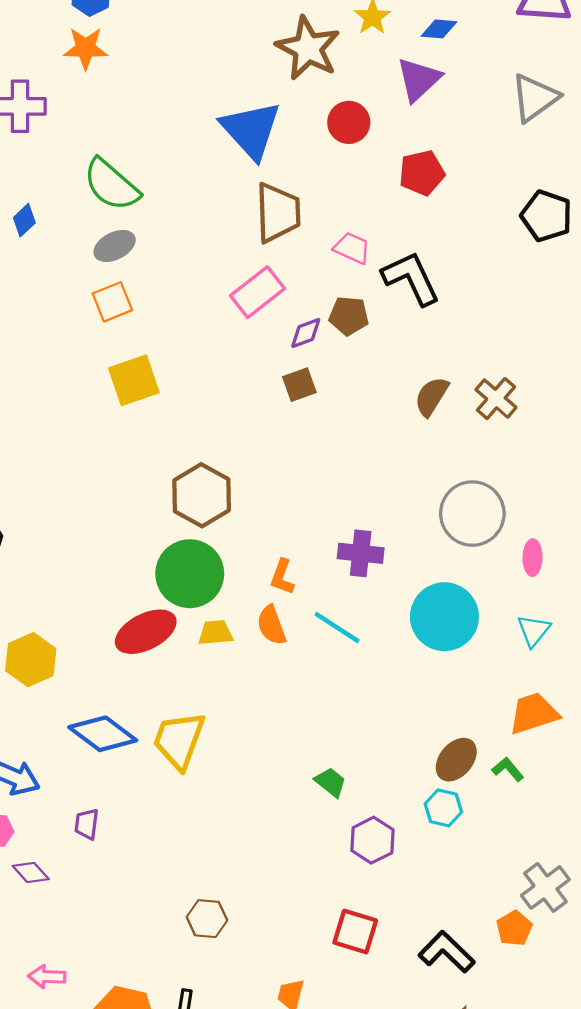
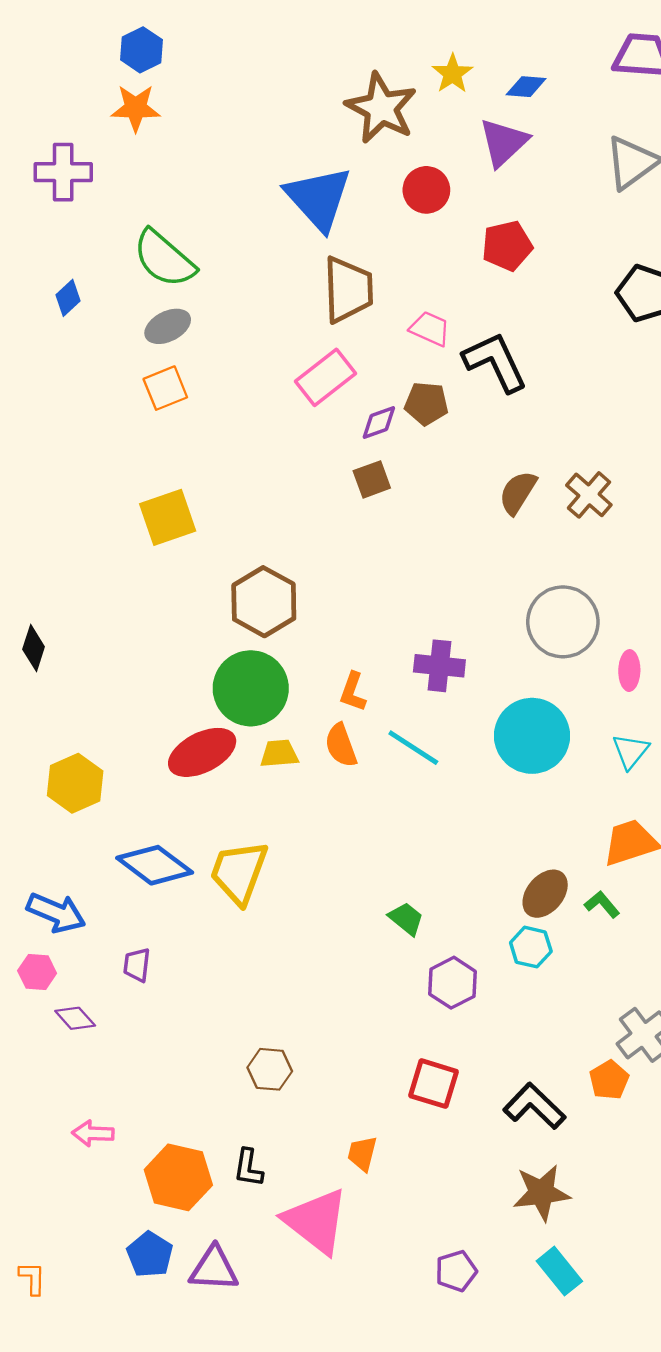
yellow square: (134, 380) -> (168, 517), moved

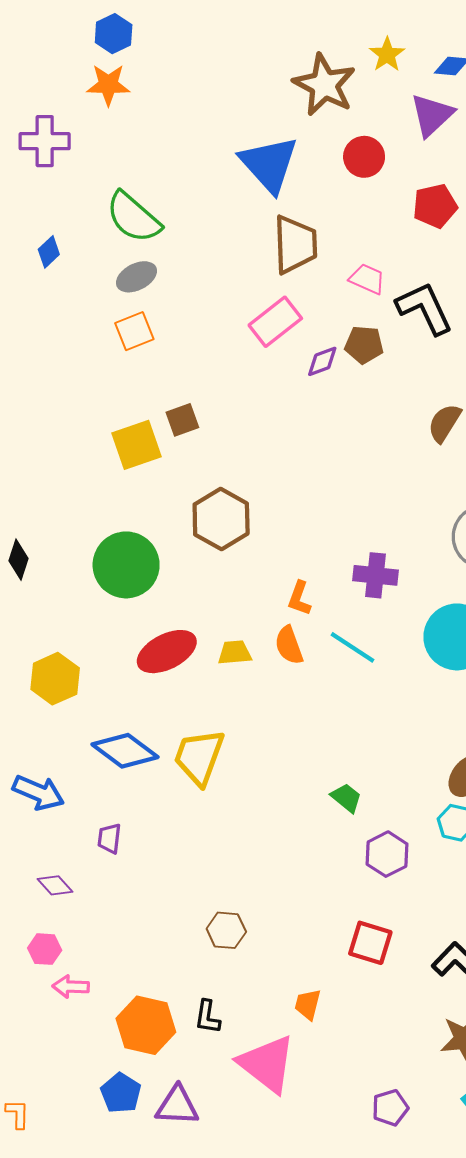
brown square: (372, 479) -> (182, 420), moved
green circle: (251, 688) -> (126, 565), moved
pink hexagon: (37, 972) -> (45, 949), moved

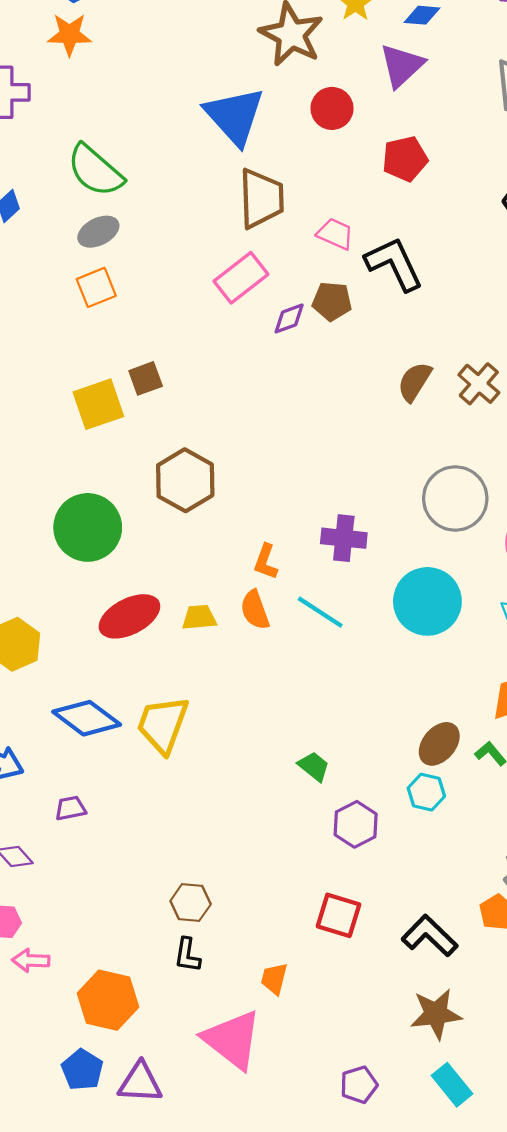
purple trapezoid: (109, 838) -> (71, 808), turned 72
black L-shape: (207, 1017) -> (187, 955), moved

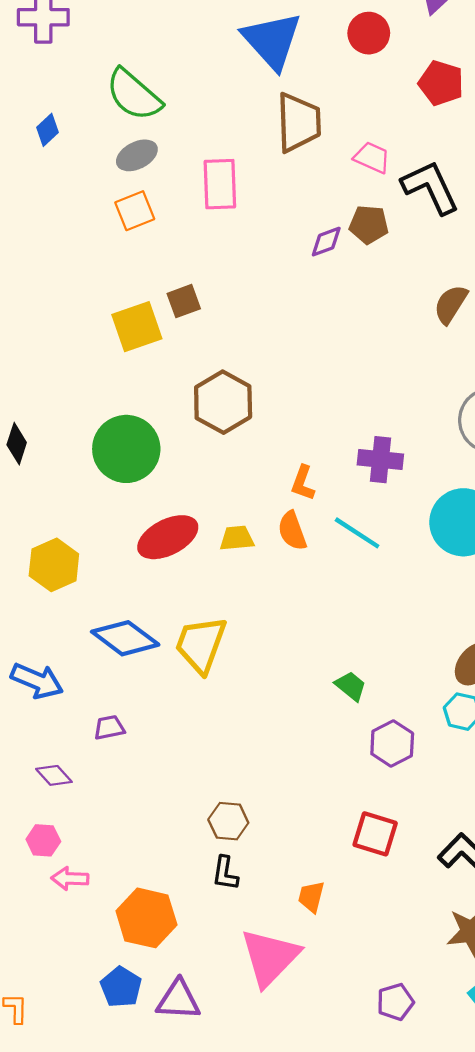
red pentagon: (405, 159) -> (441, 83), turned 30
pink rectangle: (241, 278) -> (220, 184), moved, turned -54
pink triangle: (232, 1040) -> (270, 957), turned 36

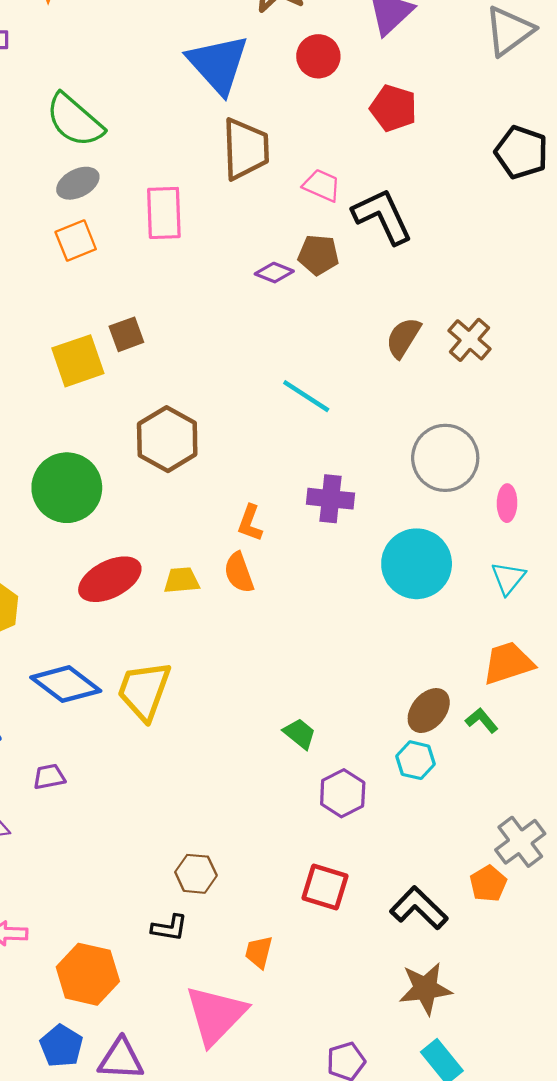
purple diamond: (326, 242) -> (274, 273), turned 42
cyan line: (357, 533) -> (306, 396), moved
brown hexagon: (228, 821) -> (196, 874), moved
black L-shape: (225, 873) -> (169, 928), turned -90

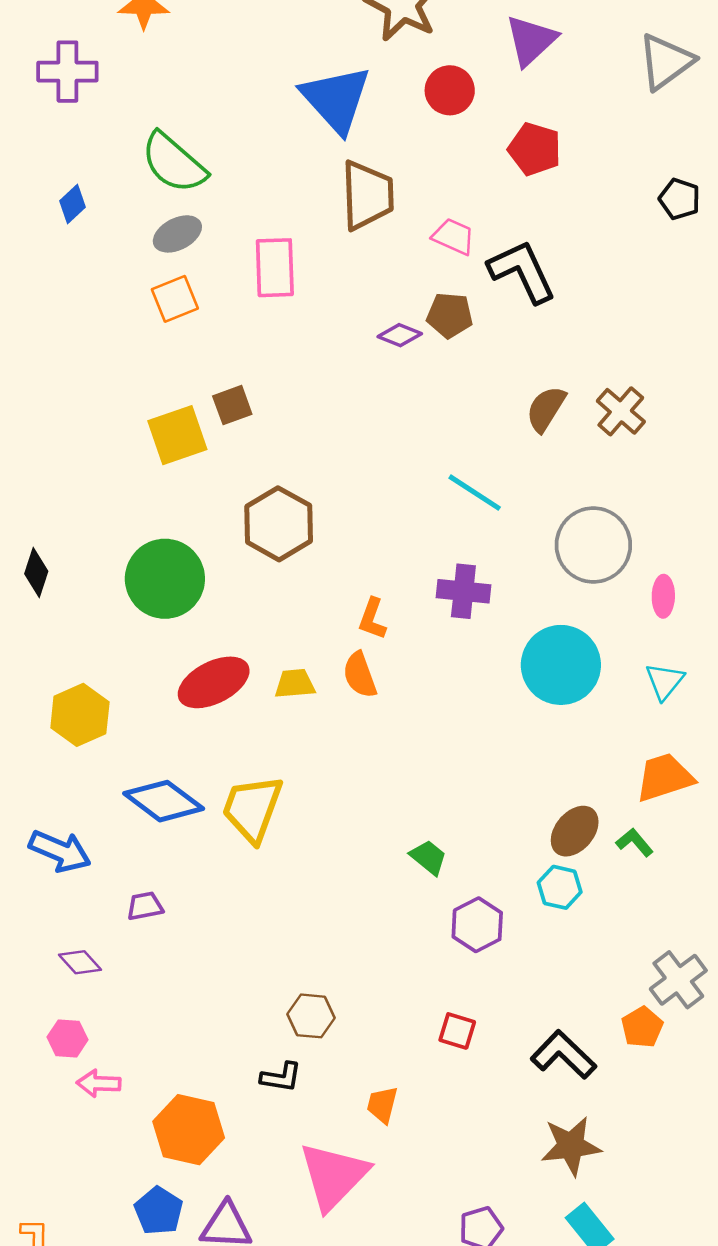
black pentagon: (521, 152) -> (680, 199), size x0.7
cyan line: (306, 396) -> (475, 493), moved
red square: (325, 887) -> (457, 1031), size x0.7

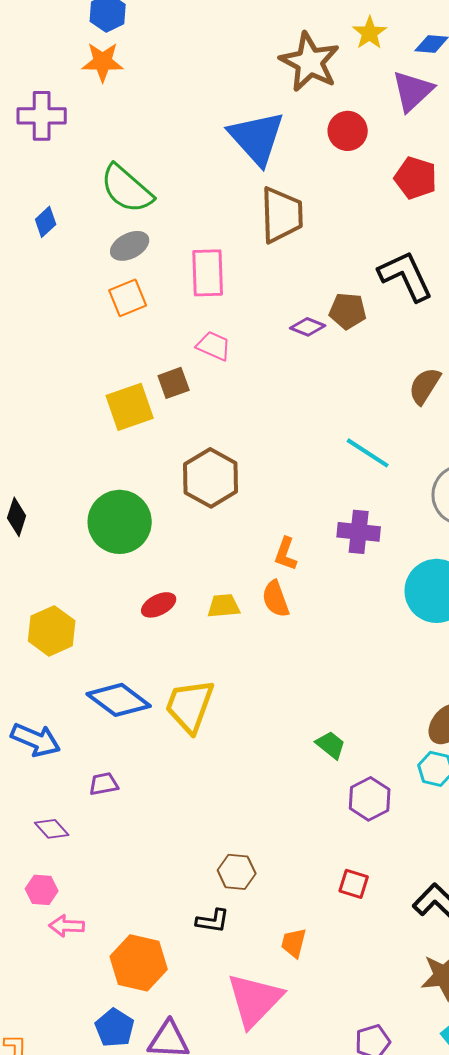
pink trapezoid: (453, 236) -> (214, 346), moved
red ellipse: (214, 682) -> (159, 605), size x0.6

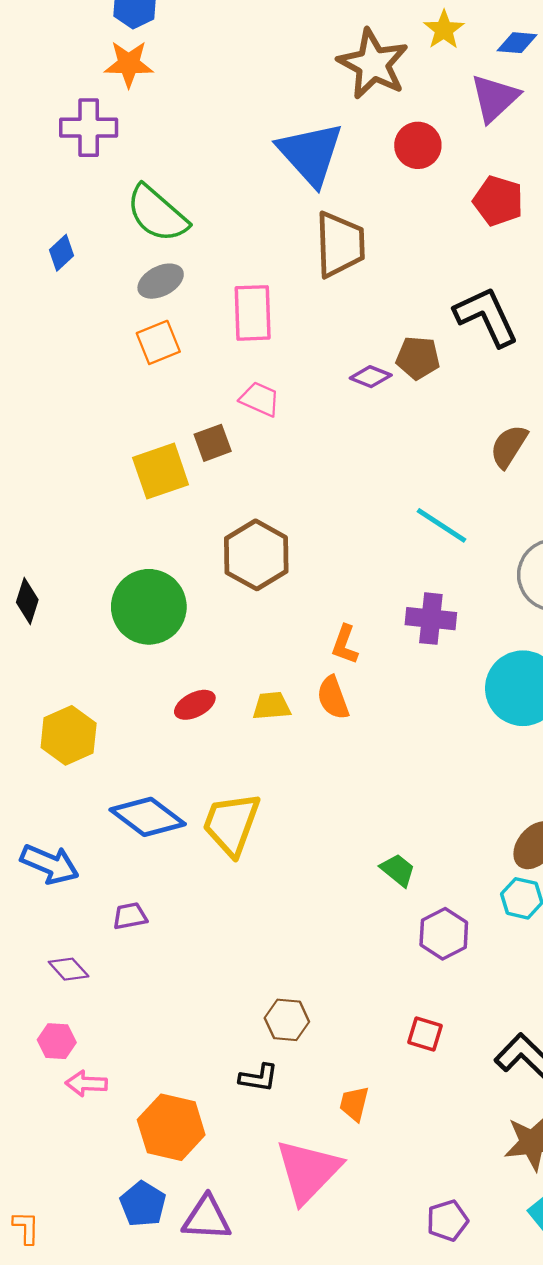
purple cross: (42, 116) -> (89, 128), moved

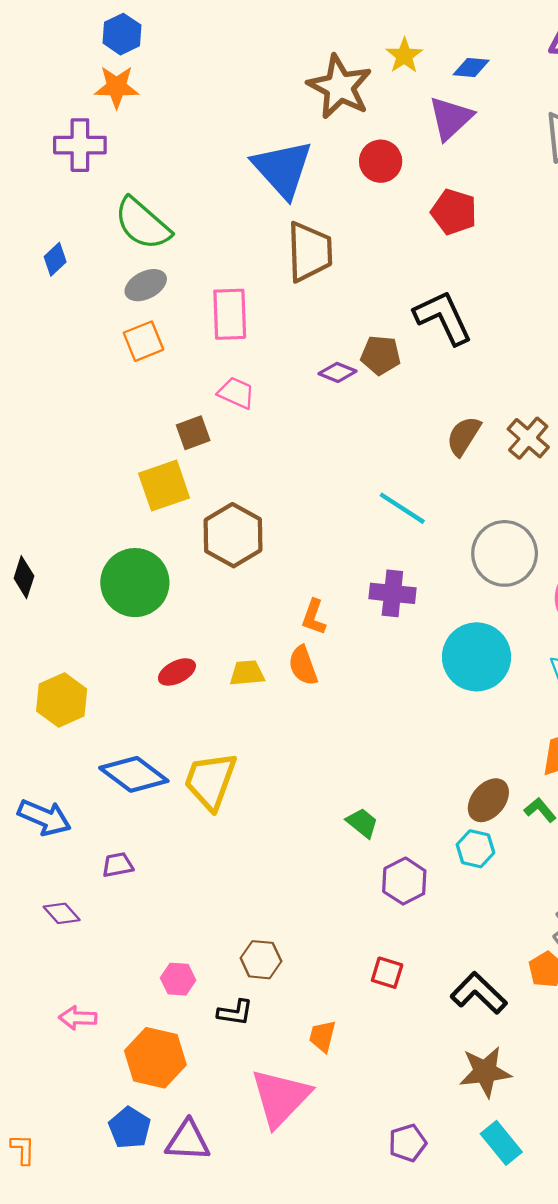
yellow square: (161, 471) -> (164, 486), moved
pink hexagon: (57, 1041) -> (178, 979), moved

